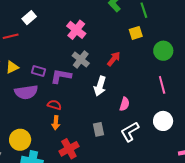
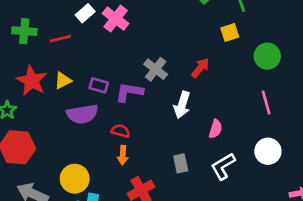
pink cross: (76, 30) -> (116, 19), moved

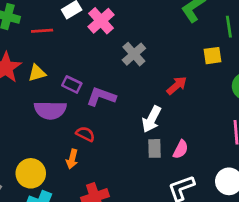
gray cross: (156, 69) -> (134, 54), moved
orange arrow: (123, 155) -> (72, 159), moved
gray rectangle: (181, 163) -> (154, 148), moved

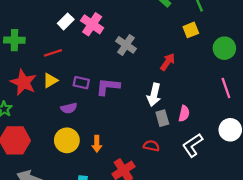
red line: (42, 31) -> (53, 53), moved
purple semicircle: (50, 110) -> (69, 108), size x0.6
red semicircle: (85, 134) -> (151, 146), moved
yellow circle: (31, 173) -> (67, 140), moved

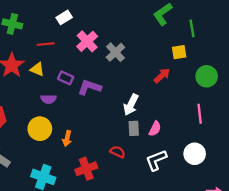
pink cross: (92, 24) -> (87, 41), moved
red arrow: (168, 62) -> (162, 76), moved
yellow triangle: (50, 80) -> (37, 69), turned 40

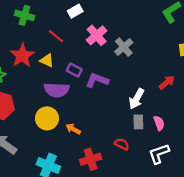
red line: (46, 44) -> (56, 36), turned 42
red arrow: (162, 76) -> (167, 82), moved
purple semicircle: (49, 99) -> (57, 90), size x1.6
pink semicircle: (155, 129) -> (159, 123), turned -48
orange arrow: (67, 138) -> (73, 129), turned 104

